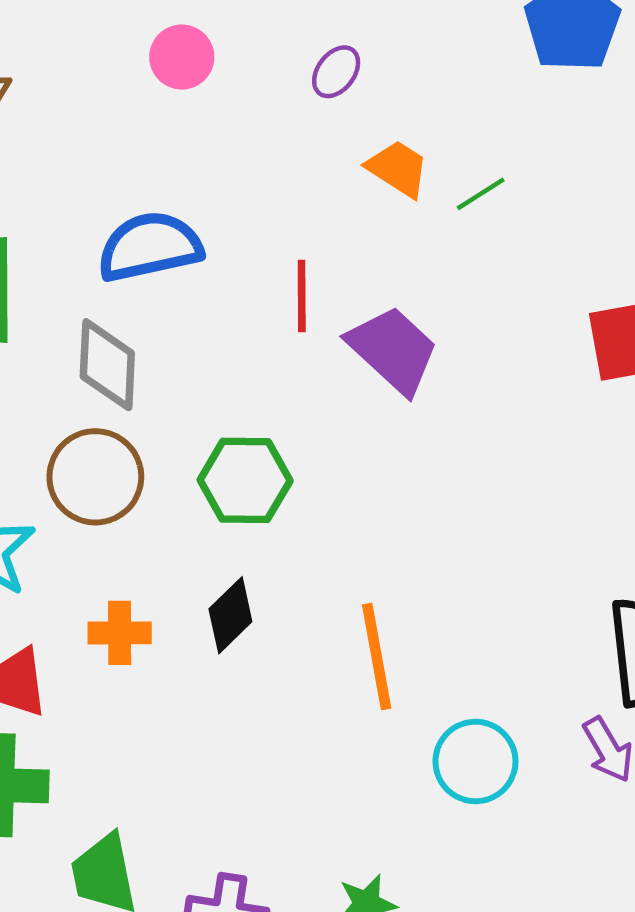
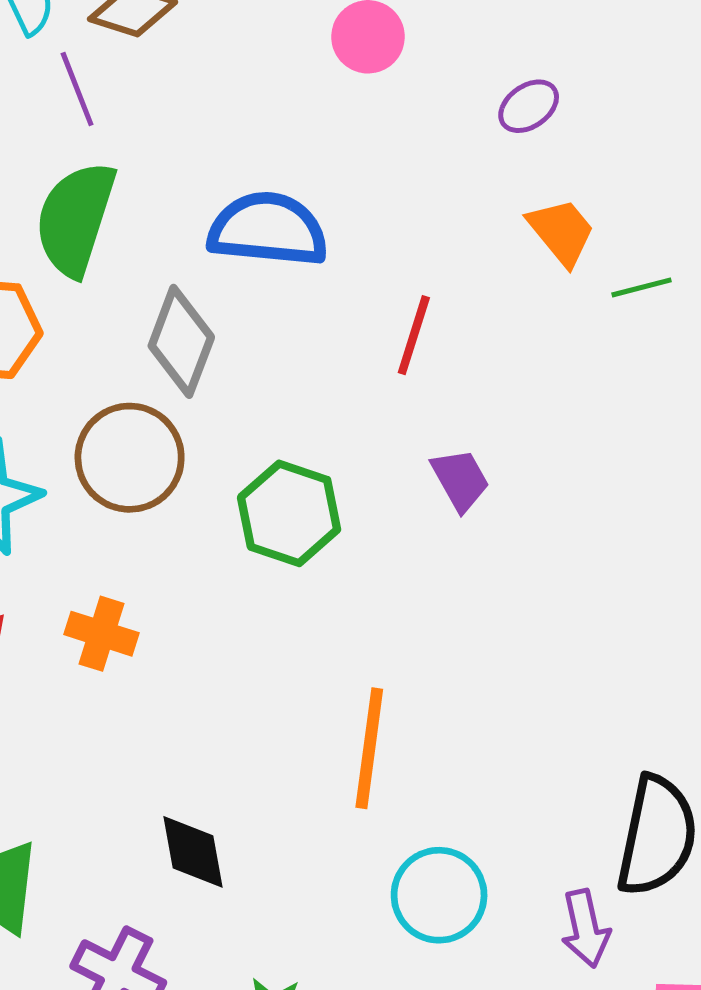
purple trapezoid: (393, 350) -> (460, 480), moved, size x0.6
black diamond: (230, 615) -> (193, 852), moved, turned -74

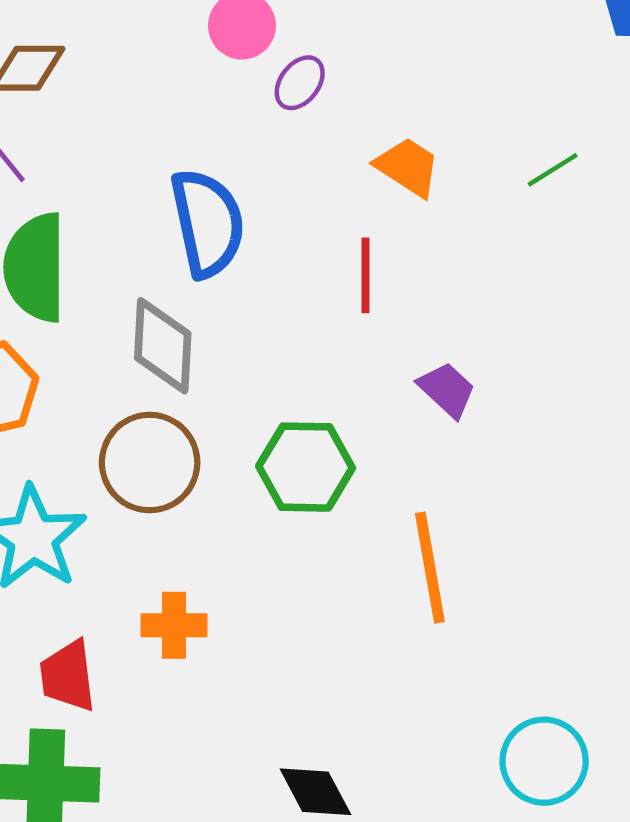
purple ellipse: (529, 106) -> (300, 83), moved
blue semicircle: (268, 229) -> (208, 223), turned 90
orange trapezoid: (561, 232) -> (408, 167), moved
orange line: (369, 748) -> (430, 568), moved

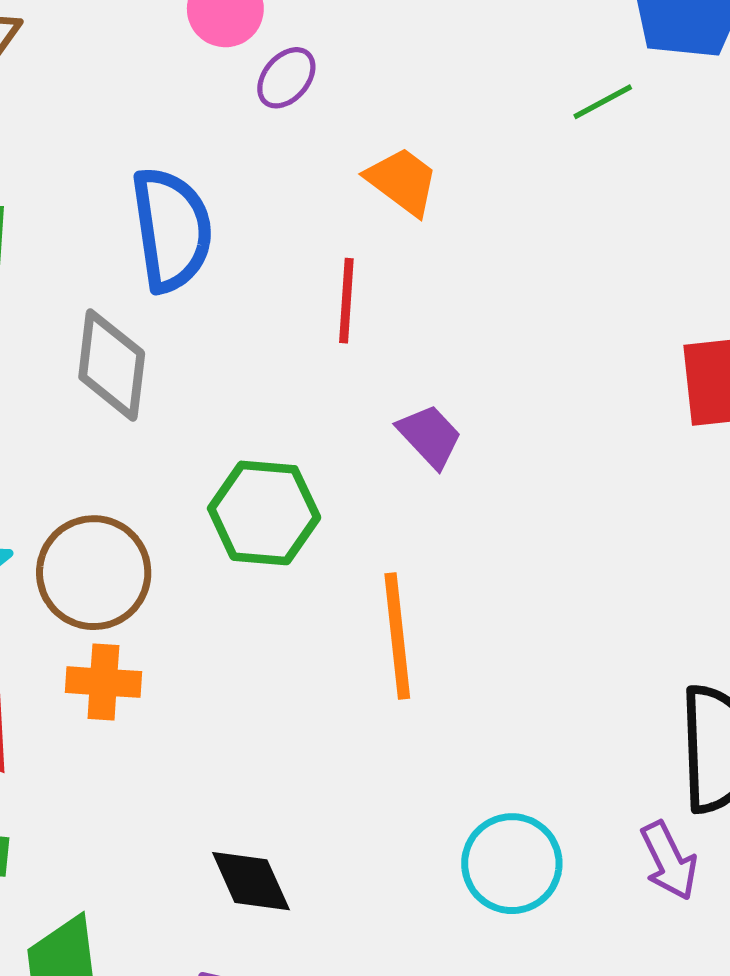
green line: (553, 170) -> (603, 102), moved
brown circle: (150, 463) -> (94, 573), moved

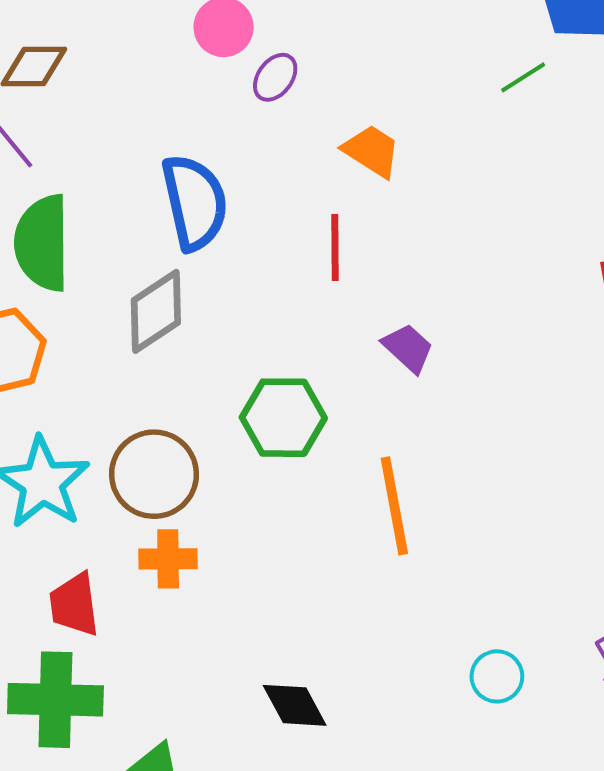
gray diamond: (112, 365) -> (156, 311), turned 54
cyan circle: (512, 864) -> (497, 676), size x0.7

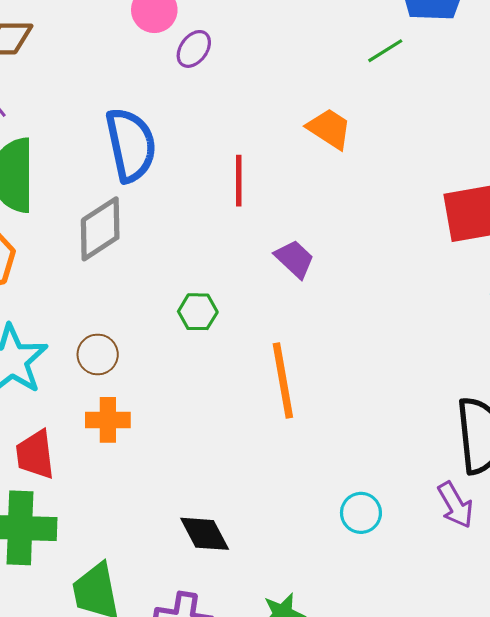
orange trapezoid: (372, 151) -> (329, 129), moved
green hexagon: (283, 418) -> (198, 312), size x0.6
brown circle: (154, 474) -> (98, 354), size x0.6

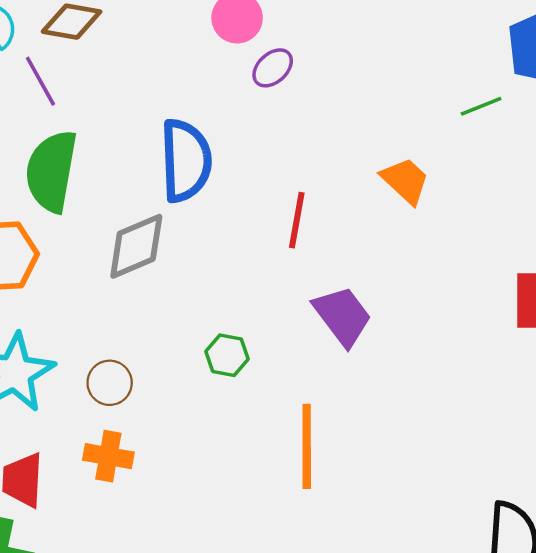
purple trapezoid: (294, 259) -> (342, 316), size x1.4

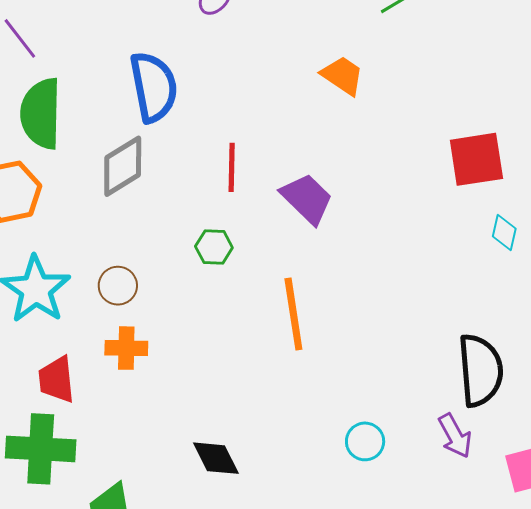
red line: (297, 220) -> (232, 167), moved

